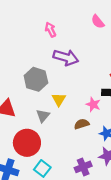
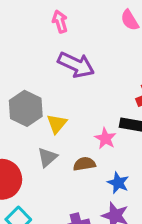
gray hexagon: (36, 79) -> (26, 108), moved
gray triangle: (43, 116) -> (47, 157), moved

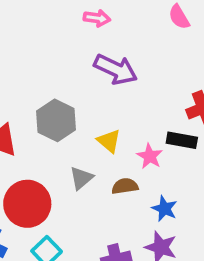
pink arrow: (60, 22) -> (97, 18), turned 115
yellow triangle: (57, 124) -> (109, 141), moved, turned -30

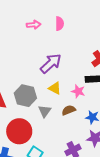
pink semicircle: (179, 17) -> (60, 24), moved, turned -136
purple arrow: (116, 69) -> (51, 63), moved, turned -55
gray hexagon: (56, 120) -> (25, 96), moved

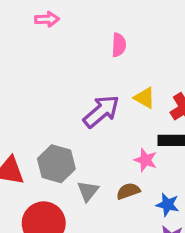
pink arrow: (34, 25) -> (47, 19), moved
yellow triangle: (55, 88) -> (145, 98), moved

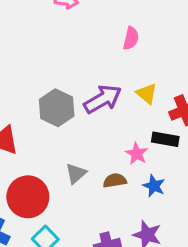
gray hexagon: (56, 164) -> (57, 108), moved
blue star: (168, 205) -> (154, 186), moved

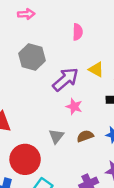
gray hexagon: (57, 108) -> (32, 57), moved
pink star: (137, 154) -> (74, 107), moved

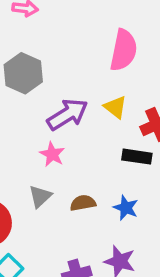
pink semicircle: (78, 32) -> (124, 50), moved, size x1.6
pink star: (74, 107) -> (52, 154), moved

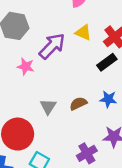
pink star: (52, 154) -> (26, 66), moved
black rectangle: (137, 157) -> (107, 62), turned -30

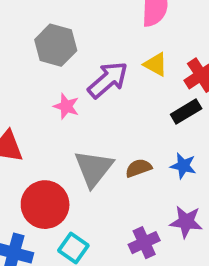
gray triangle: (48, 107) -> (94, 168), size x1.6

